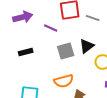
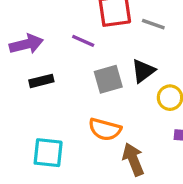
purple arrow: (23, 17) -> (26, 44), moved
orange semicircle: (64, 81) -> (105, 129), turned 30

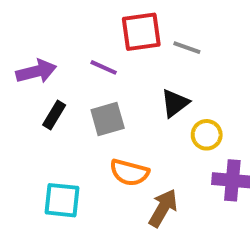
gray square: (108, 79) -> (108, 119), moved
black rectangle: (41, 81) -> (54, 115), turned -45
brown arrow: (133, 159) -> (163, 208), turned 52

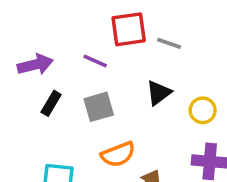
yellow circle: (207, 135) -> (203, 110), moved
orange semicircle: (129, 172) -> (118, 154), turned -36

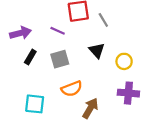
gray line: (169, 43) -> (103, 20), turned 40
black triangle: (159, 93) -> (97, 50), turned -35

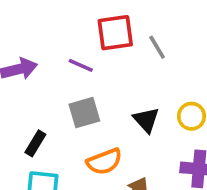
black triangle: (97, 50) -> (146, 120), moved
black rectangle: (30, 57) -> (35, 143), moved

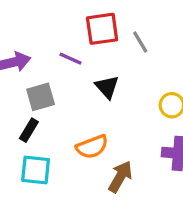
gray square: (84, 113) -> (41, 97), moved
black triangle: (146, 120) -> (107, 87), moved

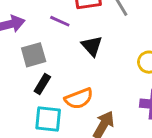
black rectangle: (29, 130) -> (42, 84), moved
cyan square: (36, 170) -> (48, 119), moved

